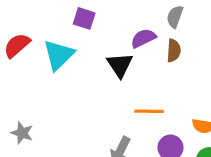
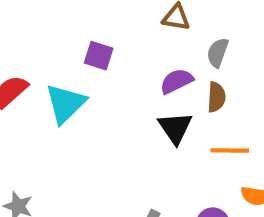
black triangle: (120, 65) -> (175, 128), moved
orange line: (149, 111) -> (230, 151), moved

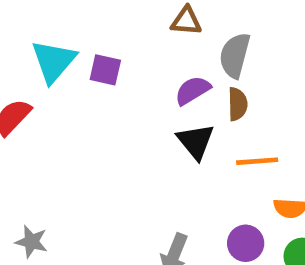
gray semicircle: (218, 53) -> (235, 55), size x1.4
cyan triangle: (65, 104) -> (54, 61), moved

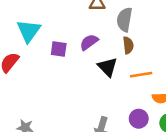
purple square: (105, 70) -> (59, 49), moved
purple semicircle: (193, 90) -> (89, 42), moved

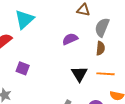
purple square: (59, 49) -> (23, 68), moved
black triangle: (108, 67) -> (79, 74), moved

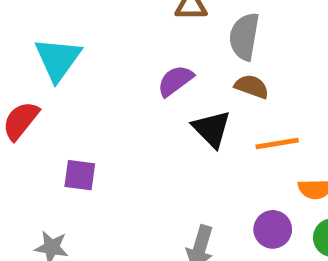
brown semicircle: (100, 48) -> (252, 87), turned -64
black triangle: (79, 74) -> (212, 129), moved

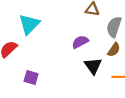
brown semicircle: (252, 87) -> (114, 50), turned 96

